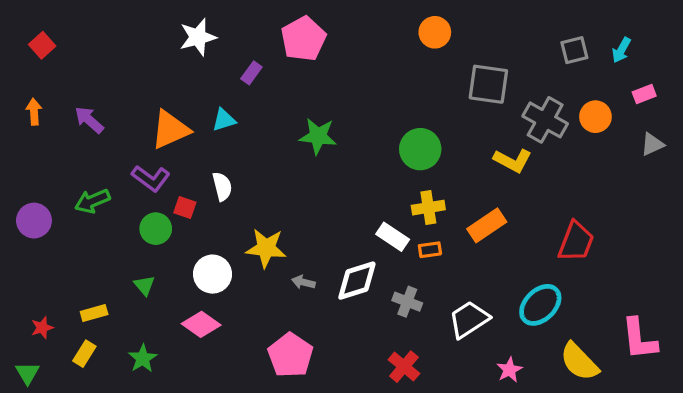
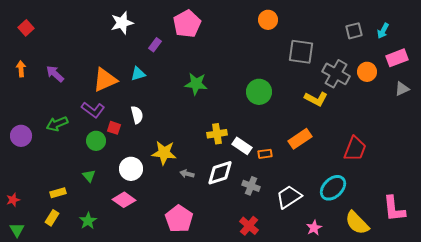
pink rectangle: (644, 94) -> (397, 58), size x1.5
yellow cross: (428, 208) -> (217, 134), moved
red star: (42, 328) -> (13, 200), moved

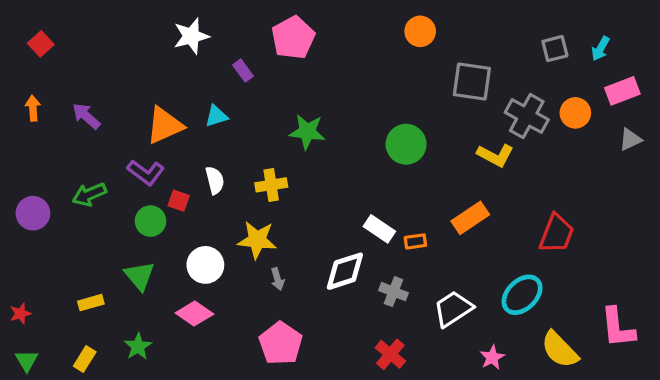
purple rectangle: (155, 45) -> (243, 71), turned -72
yellow cross: (217, 134) -> (271, 185), moved
gray arrow: (187, 174) -> (277, 279), moved, turned -120
green triangle: (89, 176) -> (140, 276), size x1.5
yellow rectangle: (52, 218) -> (85, 359), moved

